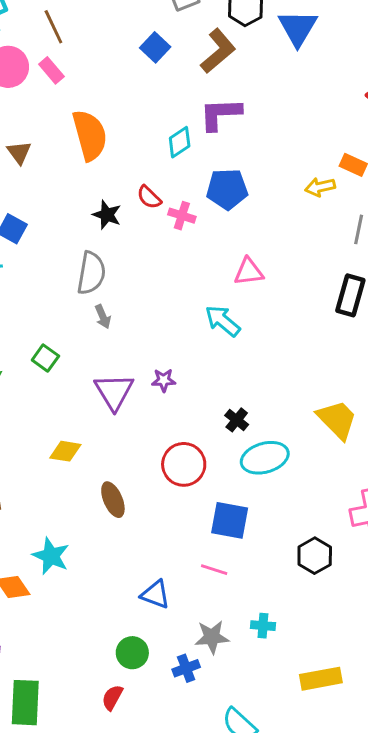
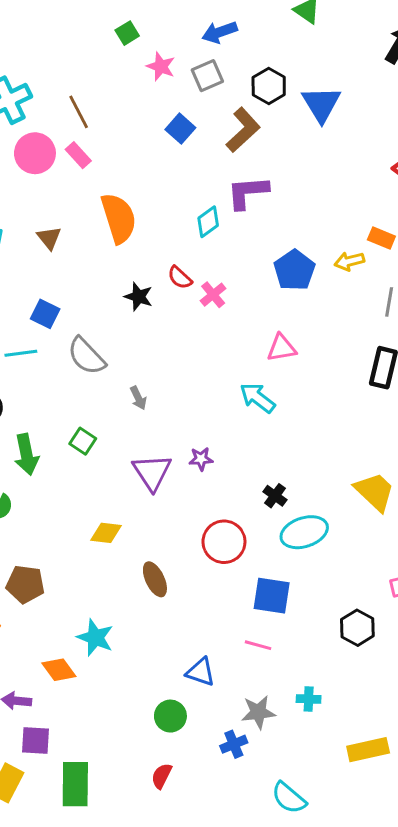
blue pentagon: (227, 189) -> (294, 270), moved, turned -30
pink cross: (182, 216) -> (213, 295), turned 35
gray semicircle: (91, 273) -> (86, 356), moved, turned 129
green circle: (132, 653) -> (170, 716), moved

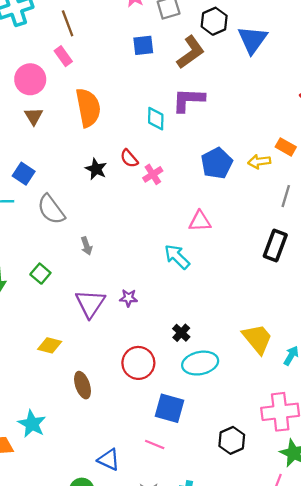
blue square: (180, 129) -> (143, 45), turned 35
pink circle: (35, 153) -> (30, 79), moved
cyan diamond: (208, 222) -> (156, 119), turned -60

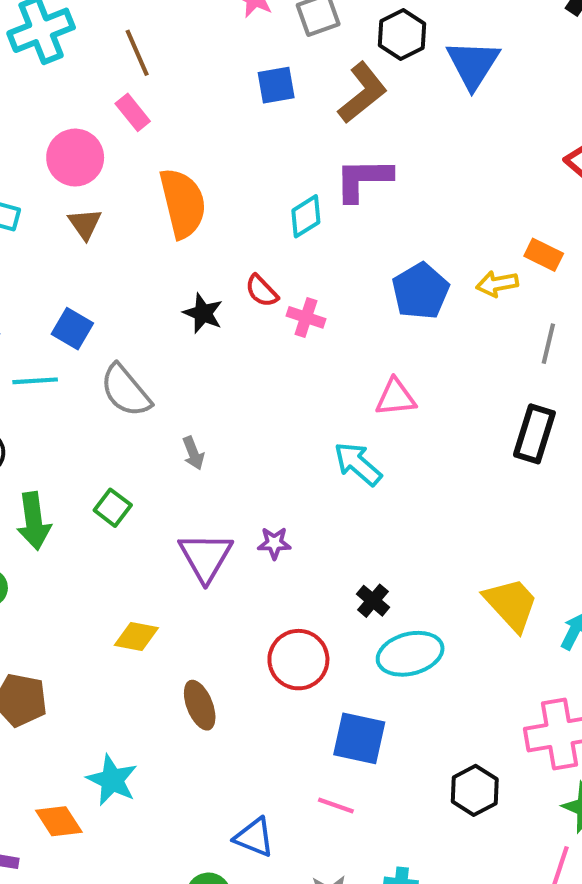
cyan diamond: (156, 119) -> (306, 216), turned 60
pink cross: (153, 174) -> (306, 317), turned -36

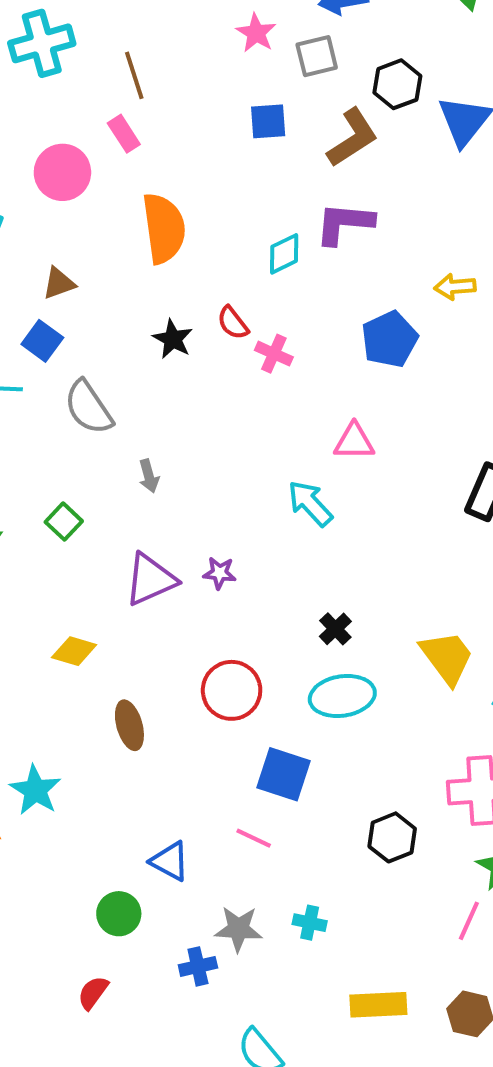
brown triangle: (85, 224) -> (59, 283), moved, turned 39
yellow arrow: (497, 284) -> (455, 287), moved
purple triangle: (206, 557) -> (150, 580), turned 30
black cross: (373, 601) -> (335, 629), moved

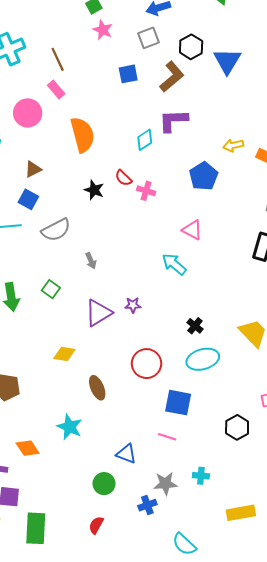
pink star: (256, 33) -> (103, 30), moved
gray semicircle: (88, 407) -> (56, 230), turned -76
pink triangle: (354, 442) -> (192, 230), turned 35
cyan star: (35, 790) -> (70, 427), moved

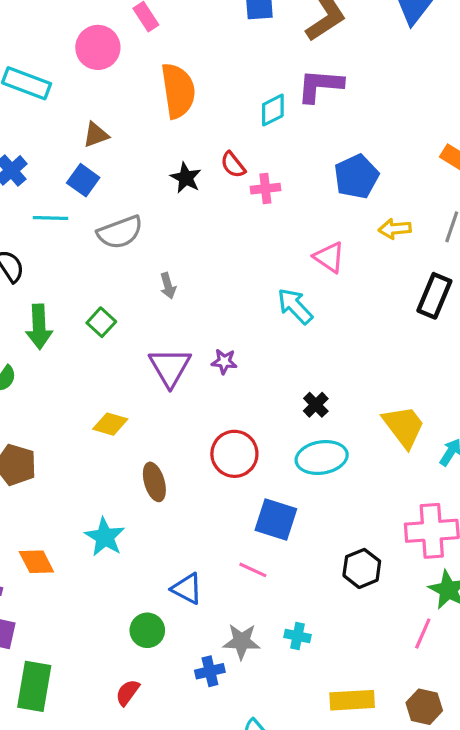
yellow arrow: (233, 145) -> (395, 229), moved
pink cross: (146, 191) -> (265, 189), turned -30
purple triangle: (98, 313) -> (170, 367), turned -36

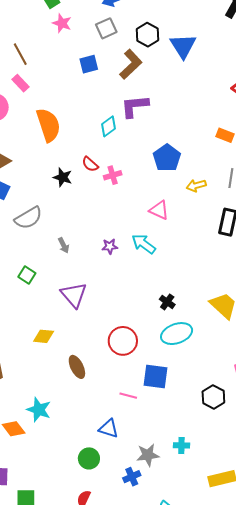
purple star: (224, 362) -> (110, 246), moved
cyan star: (105, 537) -> (39, 410), moved
pink line: (253, 570) -> (128, 396), moved

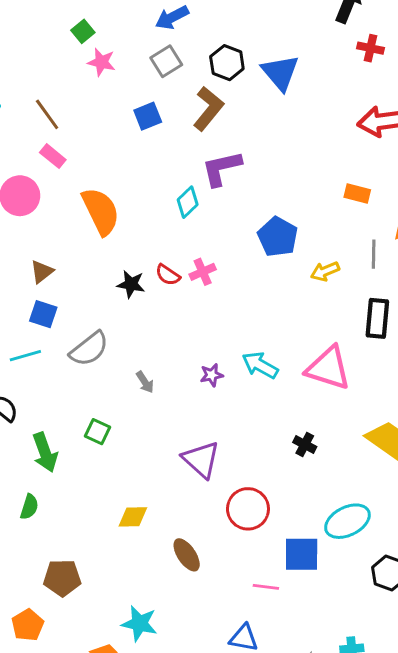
red semicircle: (90, 164) -> (168, 275), moved
pink triangle: (159, 210) -> (328, 368), moved, size x1.6
purple triangle: (74, 295) -> (201, 459), moved
cyan ellipse: (177, 334) -> (347, 521), moved

